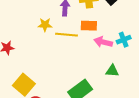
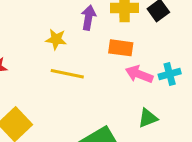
yellow line: (66, 35) -> (67, 74), moved
green triangle: (112, 71) -> (148, 118), turned -32

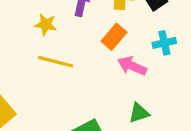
orange rectangle: (121, 48) -> (114, 37), turned -60
cyan cross: (170, 74) -> (164, 43), moved

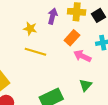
green triangle: (139, 113) -> (86, 85), turned -32

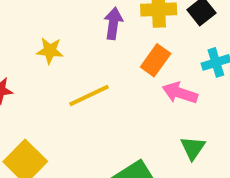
yellow star: (30, 29) -> (50, 51), moved
yellow line: (35, 52) -> (89, 96), turned -35

